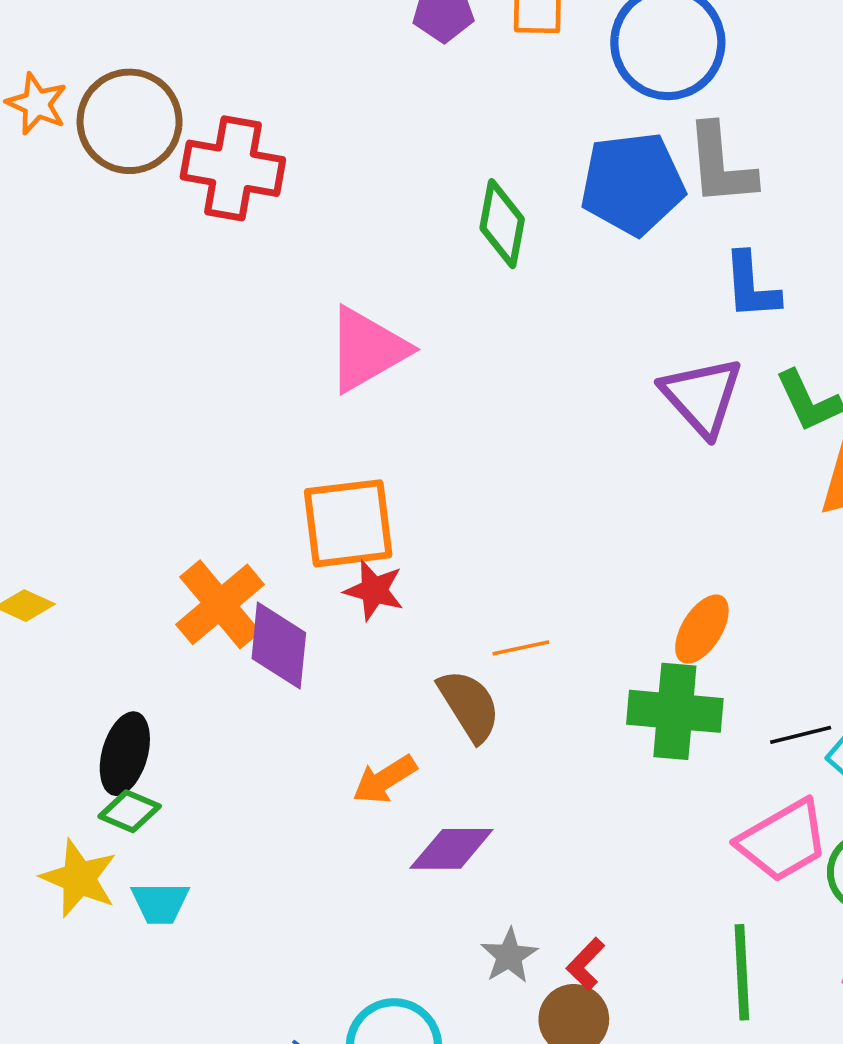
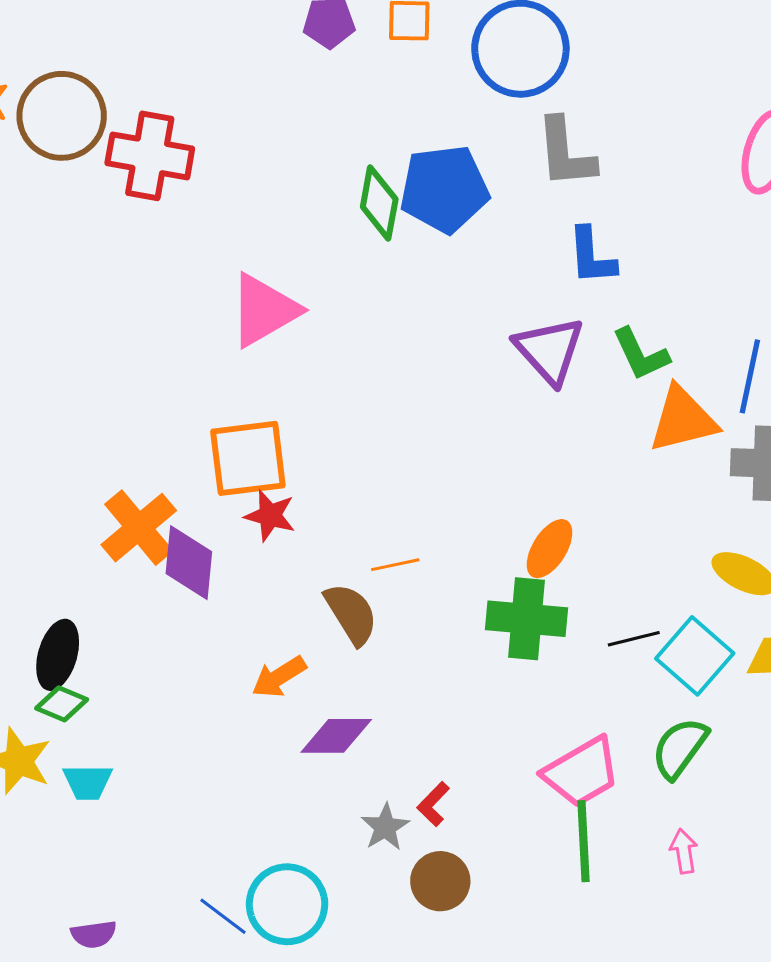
blue pentagon: (633, 184) -> (444, 189), moved
pink trapezoid: (783, 841) -> (582, 772), moved
red L-shape: (586, 964) -> (433, 804), moved

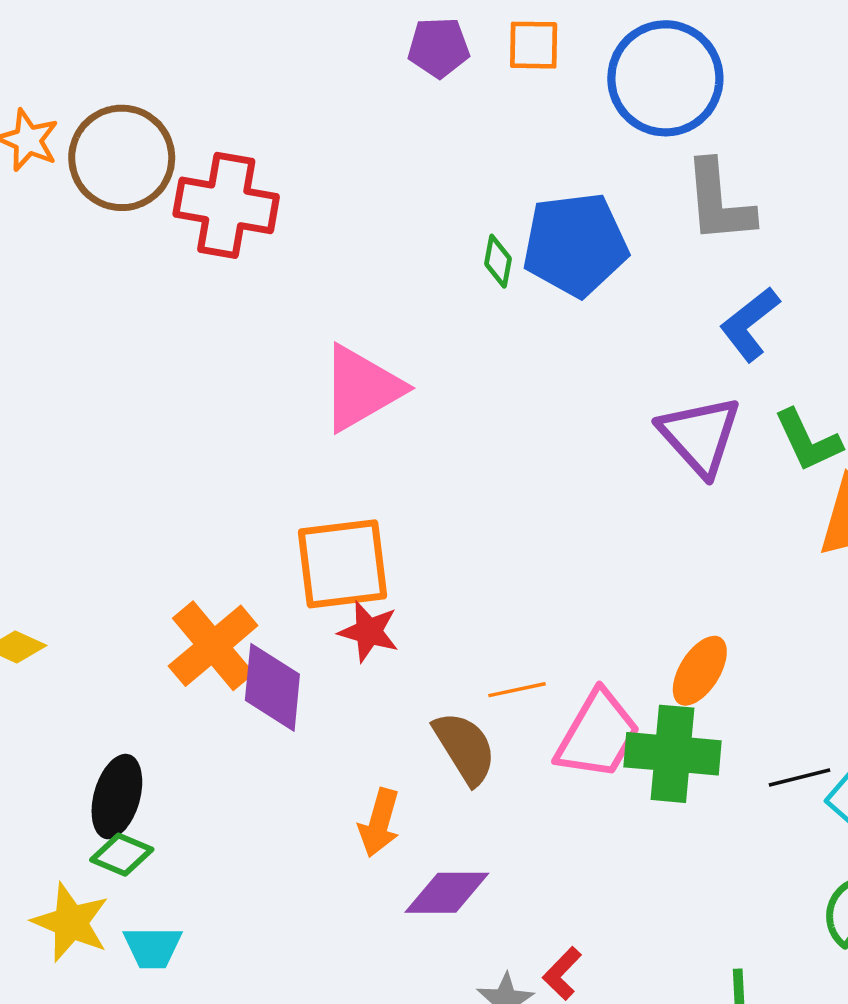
green diamond: (379, 203) -> (498, 261), size x0.6
blue L-shape: (592, 256) -> (750, 324), turned 56
orange arrow: (279, 677) -> (379, 823), turned -42
pink trapezoid: (582, 772) -> (598, 735), moved, turned -30

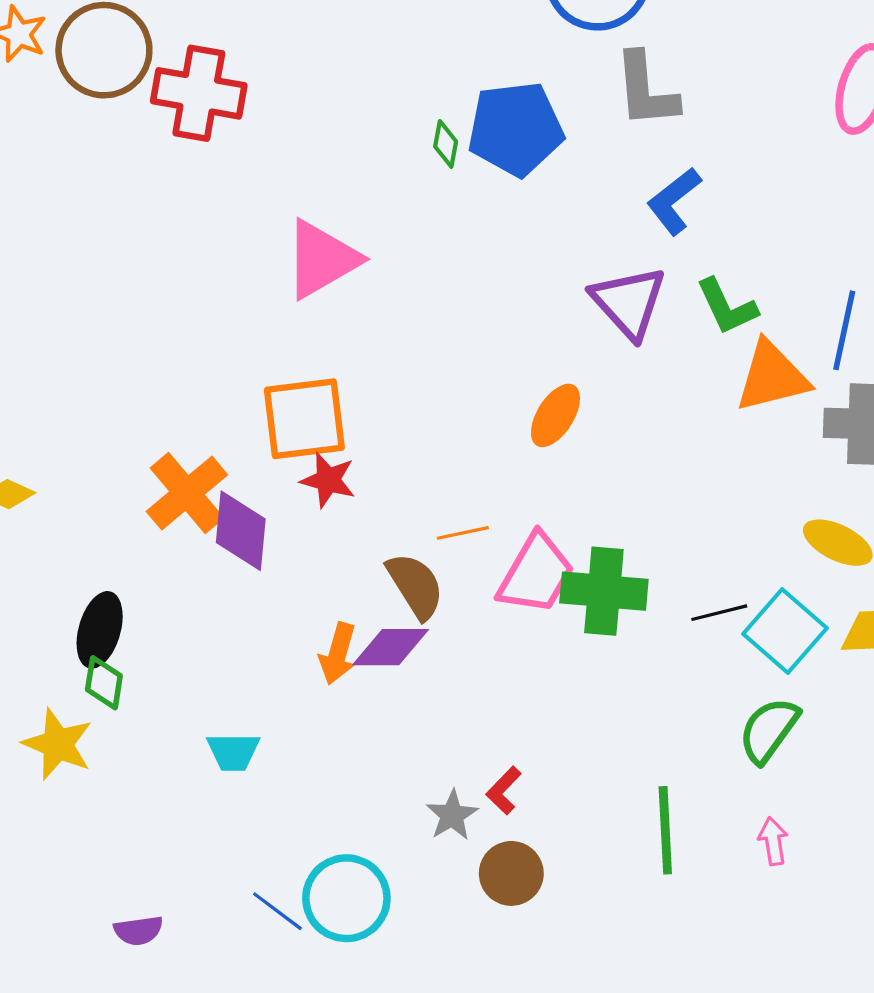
orange ellipse: (700, 671) -> (555, 415), moved
green diamond: (122, 855) -> (104, 683), turned 76
purple diamond: (447, 893) -> (391, 647), moved
cyan trapezoid: (153, 947) -> (233, 752), moved

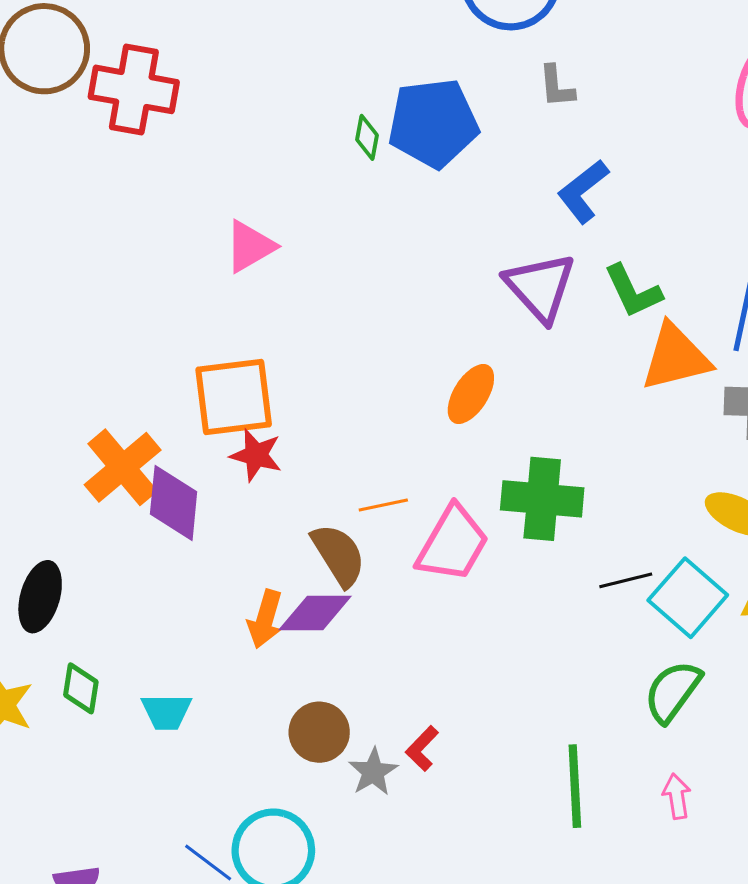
gray L-shape: (646, 90) -> (556, 86), size x0.6
pink triangle: (322, 259) -> (250, 246), size x0.7
green cross: (604, 591) -> (542, 499), moved
green diamond: (104, 683) -> (81, 688), moved
brown circle: (511, 873) -> (319, 732), moved

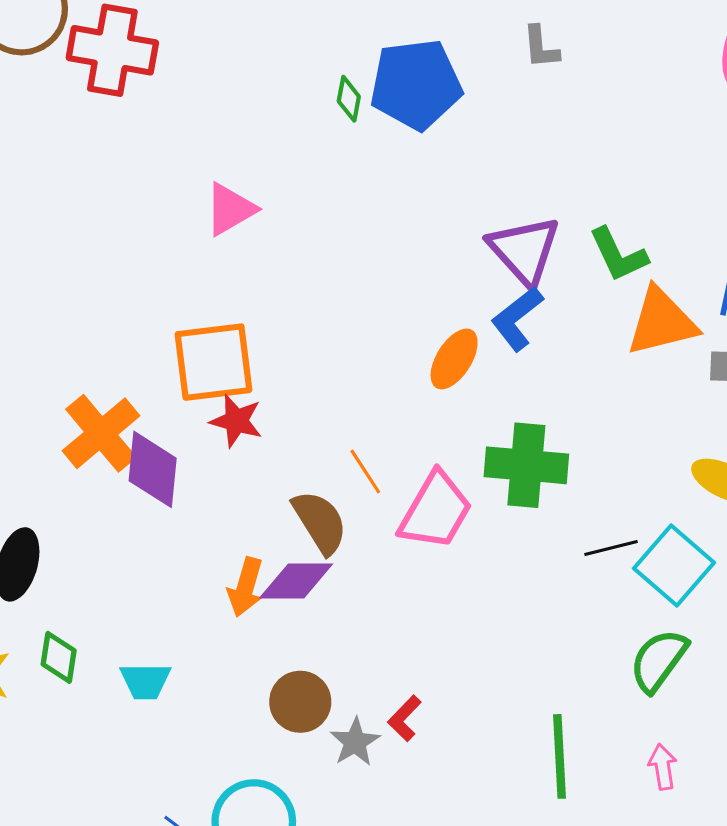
blue L-shape: (583, 191) -> (517, 319), moved
orange line: (383, 505) -> (365, 472), turned 69

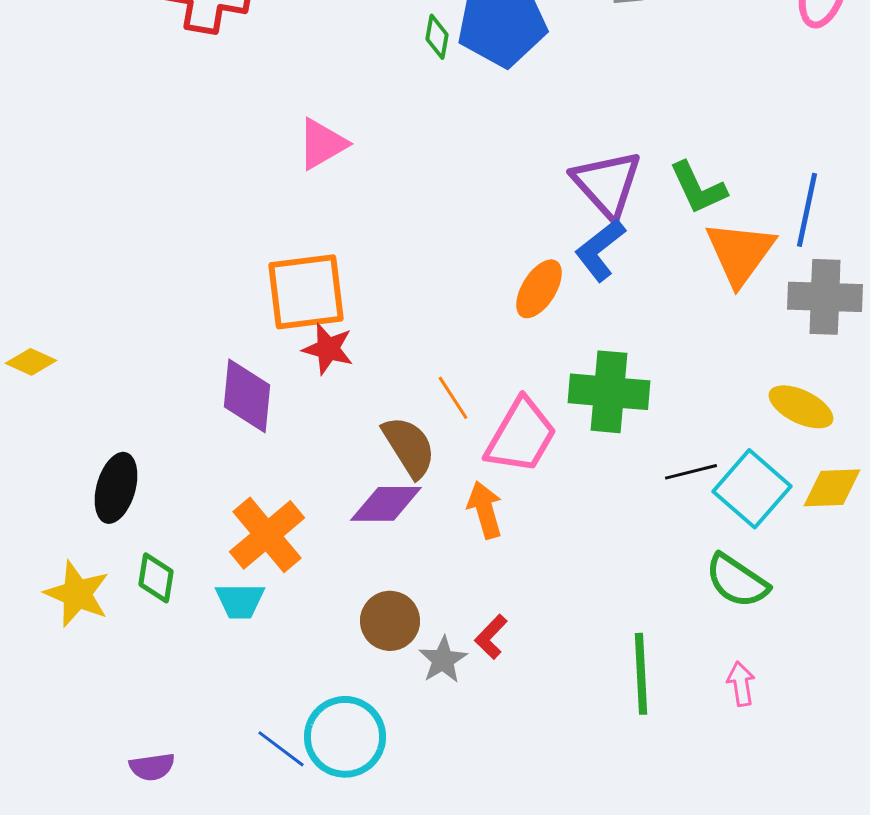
orange triangle: (662, 322) -> (740, 253), turned -40
orange cross: (101, 433) -> (267, 535), moved
orange arrow: (246, 587) -> (485, 510), moved, turned 148
green semicircle: (659, 660) -> (737, 581), turned -92

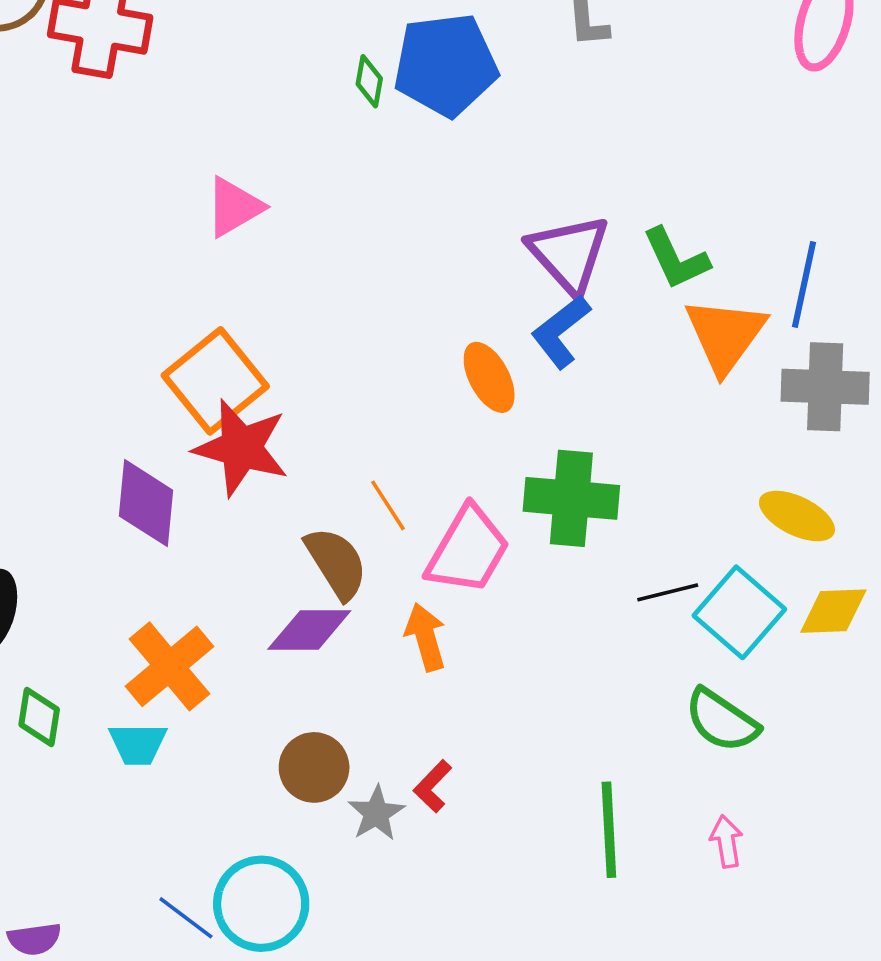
orange ellipse: (539, 289) -> (489, 377), turned -60
orange square: (306, 292) -> (215, 381), turned -32
red star: (328, 349) -> (241, 448), size x1.6

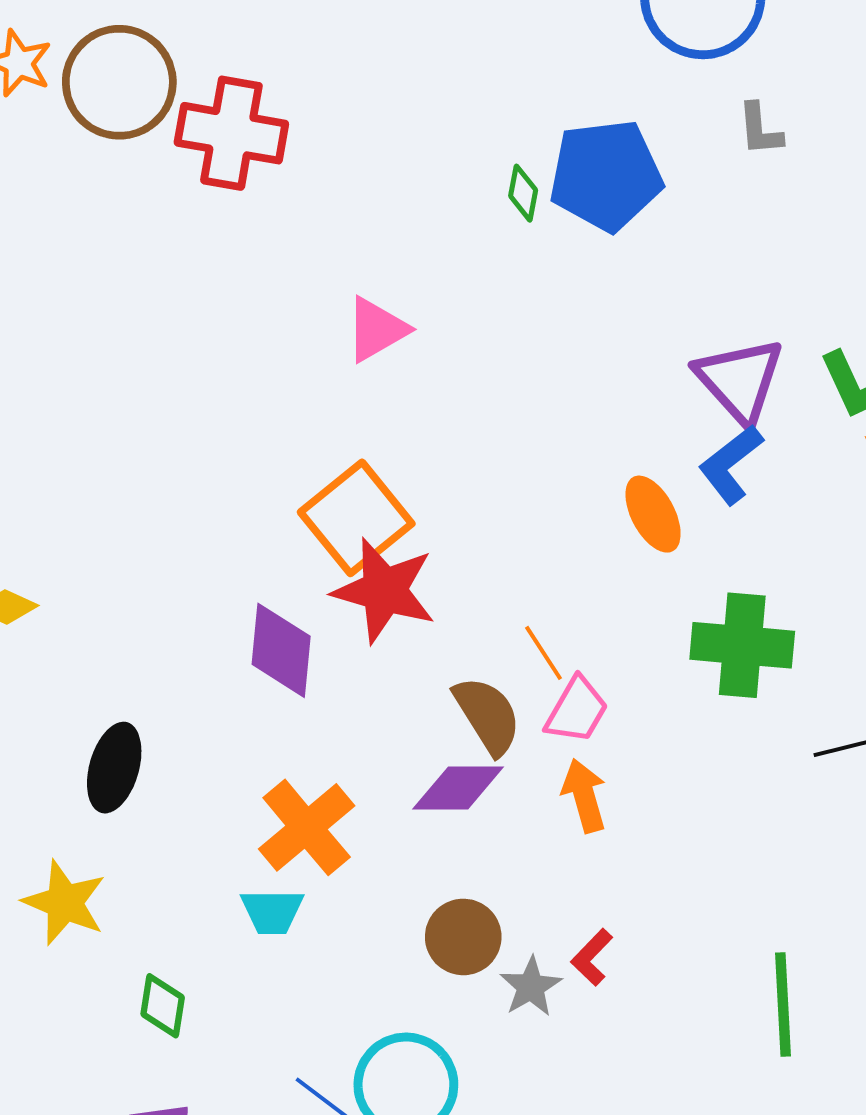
pink trapezoid: (468, 550) -> (577, 710), moved, size x0.7
green diamond: (39, 717) -> (163, 1006), moved

